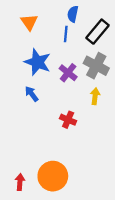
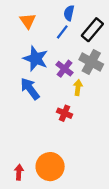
blue line: (66, 34) -> (62, 32), turned 32
blue arrow: (32, 94) -> (30, 89), size x1.5
yellow arrow: (95, 96) -> (78, 88), moved

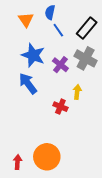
blue semicircle: (69, 13) -> (50, 12), moved
blue line: (62, 32) -> (58, 30), turned -72
yellow arrow: (78, 88) -> (77, 92), moved

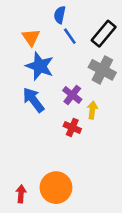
orange triangle: (26, 20) -> (31, 37), moved
purple cross: (60, 65) -> (72, 95), moved

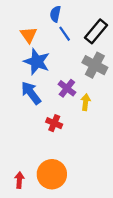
red cross: (72, 127) -> (54, 123), moved

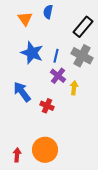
blue line: (65, 34) -> (56, 56), moved, turned 48
orange triangle: (29, 35) -> (25, 19), moved
blue arrow: (31, 93) -> (22, 92), moved

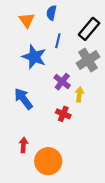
blue line: (56, 56) -> (58, 41), moved
gray cross: (82, 56) -> (88, 60), turned 30
red cross: (47, 106) -> (63, 114), moved
red arrow: (17, 155) -> (23, 145), moved

